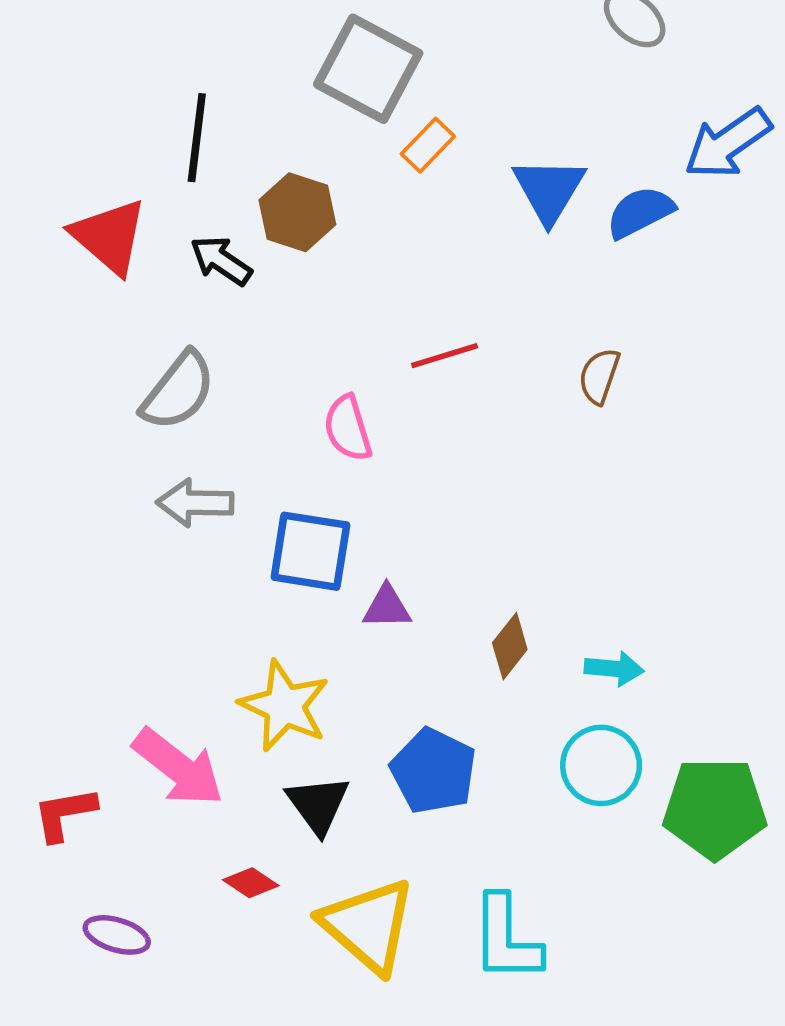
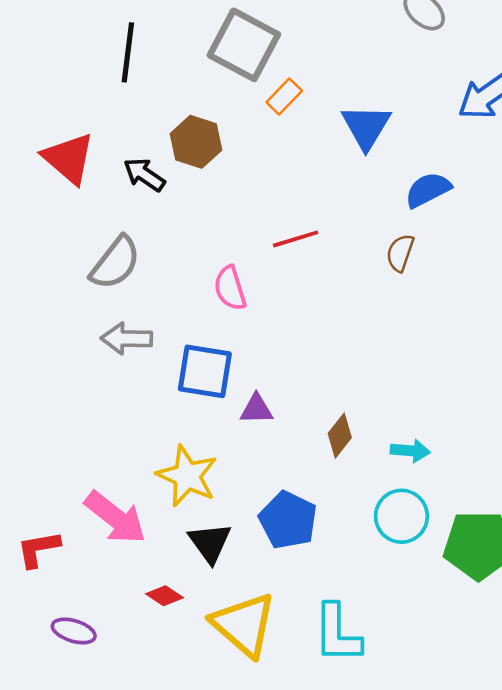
black line: (197, 138) -> (128, 52), moved
blue semicircle: (640, 212) -> (428, 190), moved

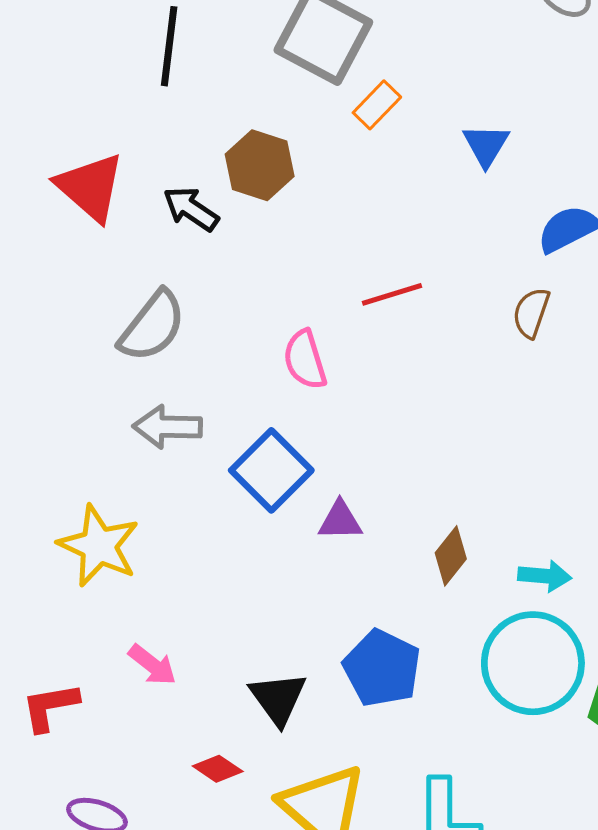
blue triangle: (366, 127) -> (486, 145), size x0.7
blue square: (205, 371) -> (271, 470), turned 36
yellow star: (187, 476) -> (99, 546), moved
cyan circle: (401, 516) -> (533, 663), size x1.4
pink arrow: (115, 518) -> (152, 665), size x0.6

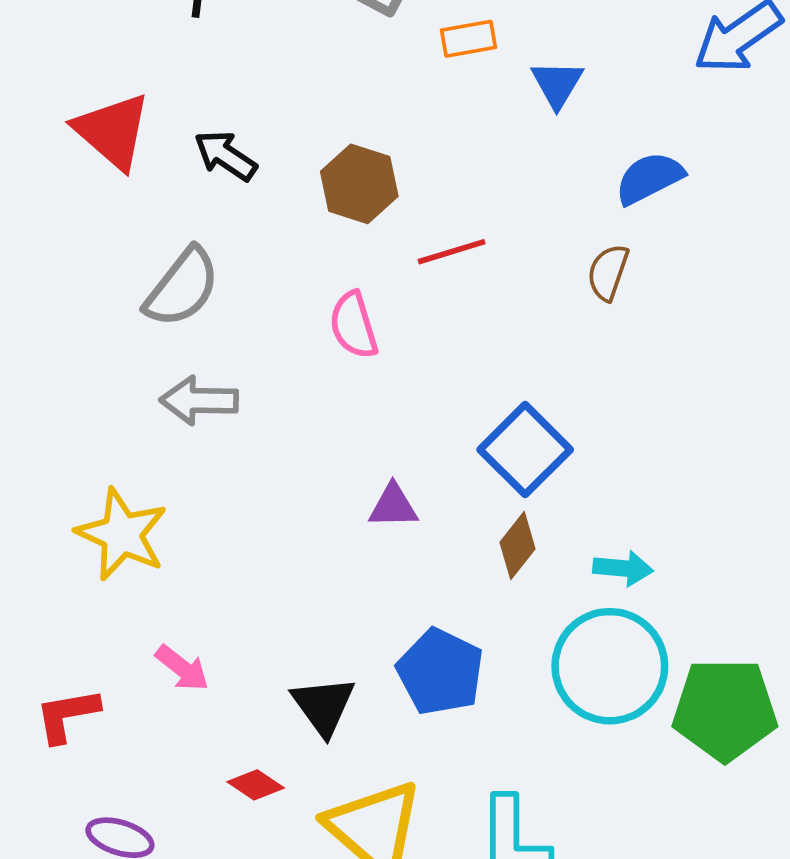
orange rectangle: (377, 105) -> (469, 39), moved, turned 36
brown hexagon: (260, 165) -> (359, 184), moved
blue square: (271, 470) -> (525, 450), moved

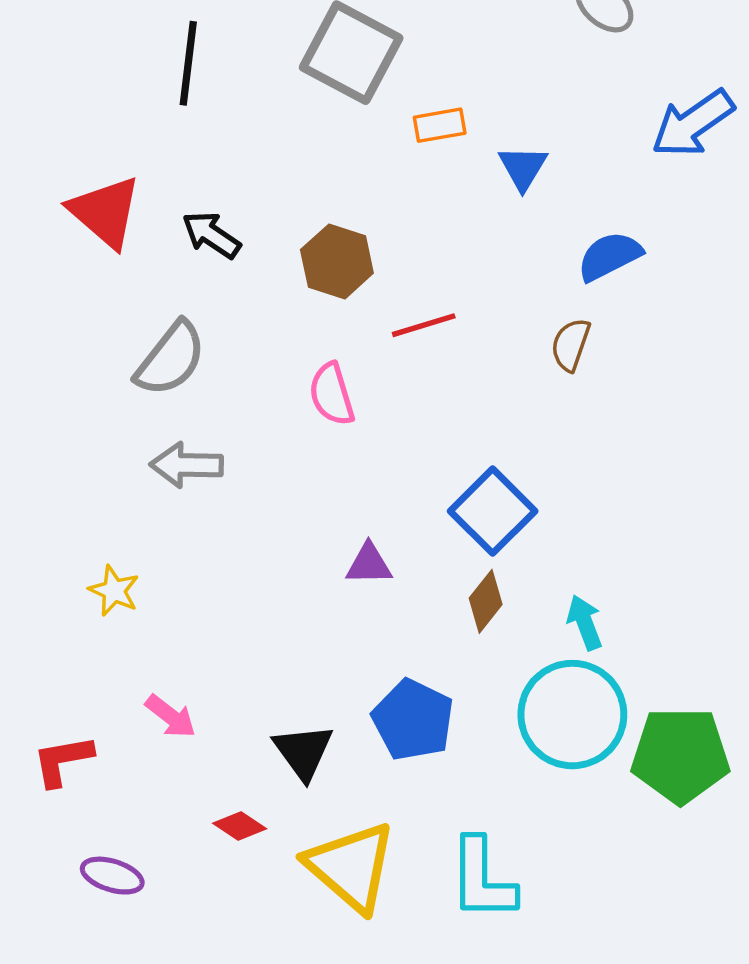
yellow star: (122, 534) -> (114, 591), size x0.6
cyan arrow: (623, 568) -> (585, 623), turned -116

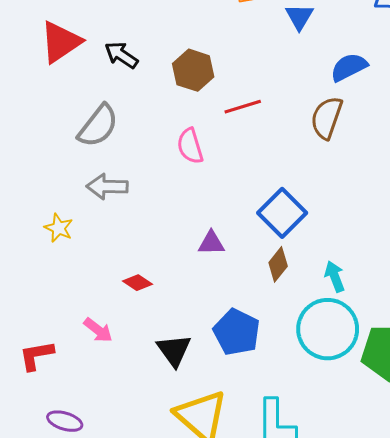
red triangle: (105, 212) -> (61, 42), turned 45
brown semicircle: (571, 345) -> (327, 118), size x1.4
yellow star: (114, 591) -> (59, 228), moved
red diamond: (240, 826) -> (138, 283), moved

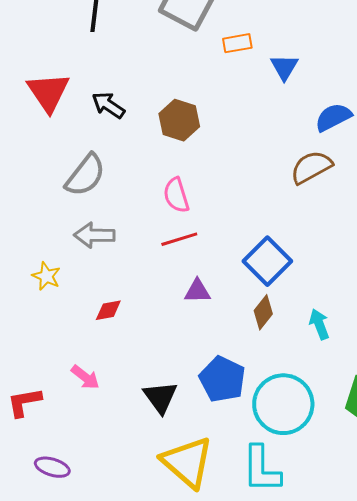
red triangle: (61, 42) -> (48, 92), turned -30
red line: (243, 107) -> (179, 239), moved
brown semicircle: (327, 118) -> (311, 167), turned 42
red diamond: (138, 283) -> (108, 310), moved, turned -44
cyan circle: (328, 329) -> (283, 404), moved

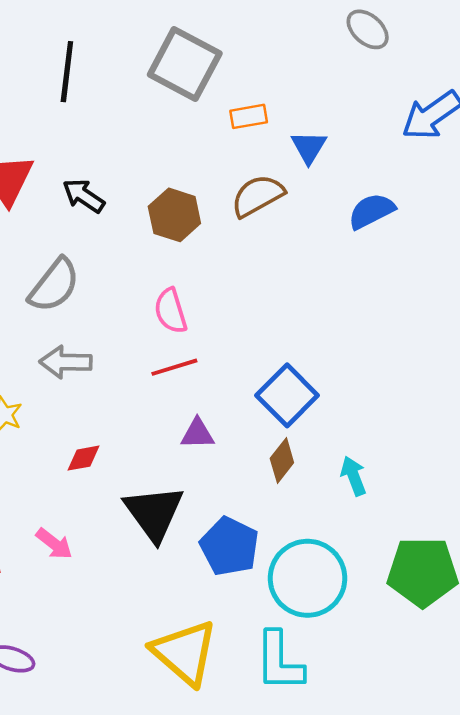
brown semicircle: (311, 167) -> (258, 196), moved
black triangle: (160, 397) -> (154, 513), moved, size x1.4

